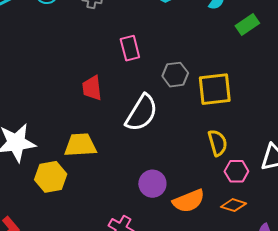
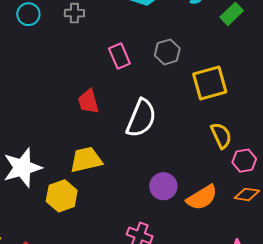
gray hexagon: (175, 75) -> (167, 52), moved

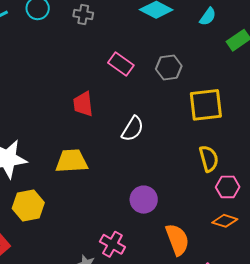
pink rectangle: (119, 56) -> (121, 64), turned -40
white semicircle: (141, 118) -> (133, 129), size x0.7
yellow hexagon: (62, 196) -> (28, 205), moved
orange semicircle: (202, 197) -> (177, 240), moved, turned -88

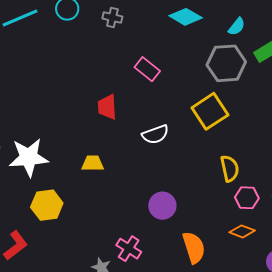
gray hexagon: (169, 68) -> (226, 63), moved, size x1.5
yellow square: (206, 105) -> (210, 111), moved, turned -30
white semicircle: (133, 129) -> (155, 134), turned 36
yellow trapezoid: (72, 161) -> (93, 163), size x0.7

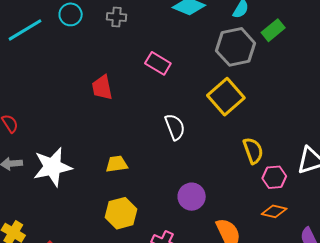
red trapezoid: (107, 107) -> (102, 88), moved
white semicircle: (155, 134) -> (175, 127), turned -84
yellow hexagon: (47, 205) -> (121, 213), moved

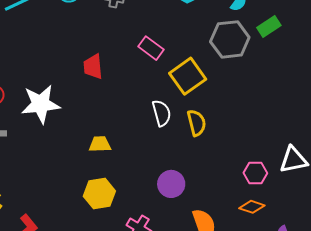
yellow square: (226, 97) -> (188, 76), moved
yellow semicircle: (253, 151) -> (197, 123), moved
white star: (52, 167) -> (41, 104), moved

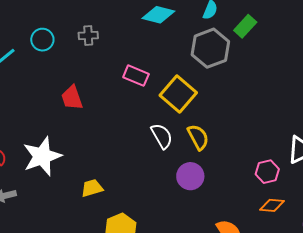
red trapezoid: (93, 67) -> (72, 98), moved
yellow trapezoid: (100, 144) -> (92, 188), moved
purple circle: (171, 184) -> (190, 176), moved

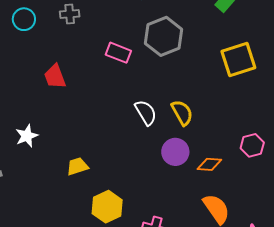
gray hexagon: (210, 48) -> (164, 36), moved
yellow square: (178, 94) -> (238, 59), moved, turned 33
white star: (42, 156) -> (27, 136), size x0.6
orange diamond: (272, 205) -> (209, 164), moved

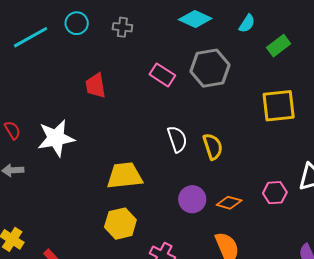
white star: (27, 136) -> (56, 138), size x1.6
purple circle: (175, 152) -> (192, 199), moved
yellow trapezoid: (77, 166) -> (125, 176), moved, size x1.6

